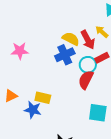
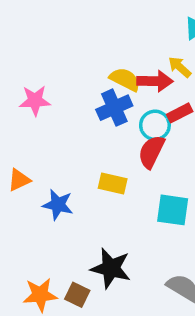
red arrow: (88, 40) -> (155, 81), turned -60
yellow rectangle: (43, 98) -> (113, 184), moved

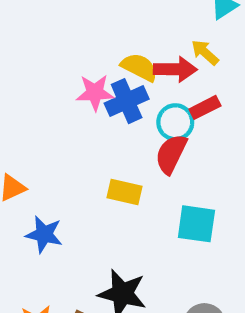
pink star: (35, 101) -> (95, 93), moved
blue star: (58, 205) -> (44, 234), moved

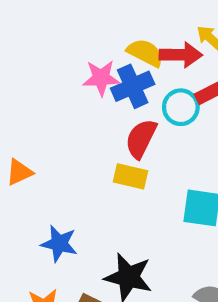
red semicircle: (171, 154) -> (141, 139), moved
blue star: (44, 234) -> (59, 244), moved

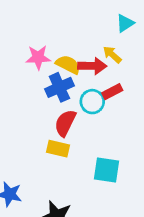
pink star: (101, 78) -> (38, 57), moved

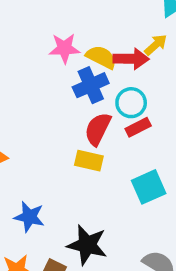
yellow arrow: (112, 55) -> (156, 45), turned 96
red rectangle: (112, 92) -> (138, 127), moved
cyan square: (107, 170) -> (149, 187), turned -32

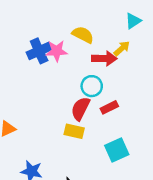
yellow semicircle: (101, 57) -> (83, 35), moved
blue cross: (91, 85) -> (39, 51), moved
cyan circle: (131, 103) -> (92, 86), moved

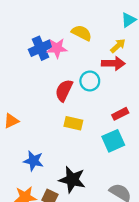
red arrow: (104, 58) -> (113, 63), moved
red rectangle: (109, 107) -> (120, 114), moved
red semicircle: (80, 109) -> (64, 90), moved

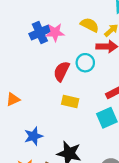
yellow semicircle: (82, 33) -> (90, 25), moved
blue star: (33, 161) -> (33, 136), turned -30

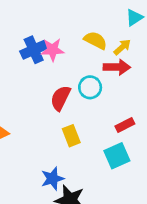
yellow rectangle: (70, 102) -> (71, 136), turned 56
blue star: (33, 136) -> (52, 179), moved

